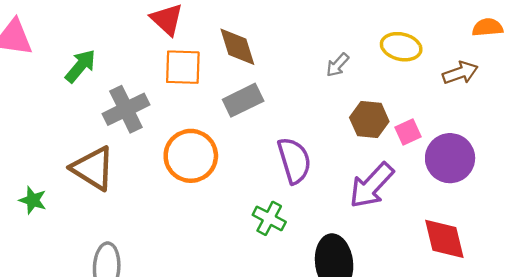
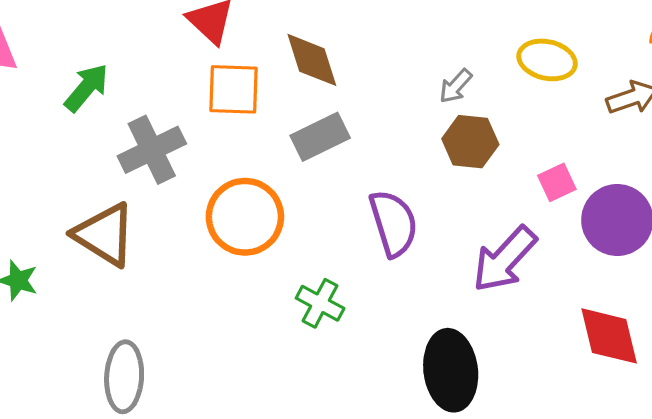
brown hexagon: (369, 119) -> (470, 142), moved
green cross: (269, 218) -> (320, 303), moved

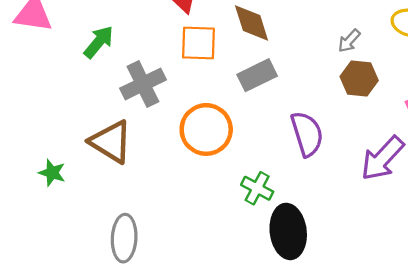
black ellipse: (451, 370) -> (288, 231), moved

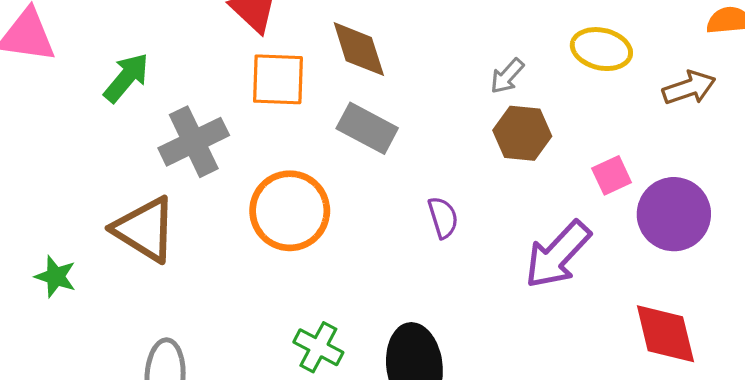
gray rectangle: (257, 75) -> (367, 128), turned 54
purple semicircle: (307, 134) -> (443, 218), size x0.6
green cross: (257, 188) -> (318, 347), moved

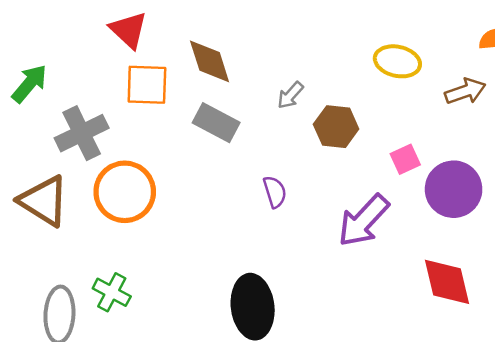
gray arrow: (507, 76) -> (290, 95), moved
orange circle: (290, 211) -> (125, 192), moved
green cross: (318, 347) -> (112, 292), moved

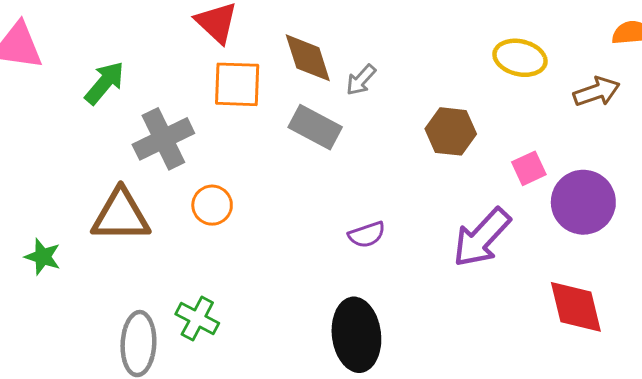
gray arrow: (290, 95) -> (361, 80), moved
orange circle: (125, 192) -> (212, 205), size x0.6
purple semicircle: (275, 192) -> (367, 235), moved, turned 88
brown triangle: (44, 201) -> (121, 215), turned -32

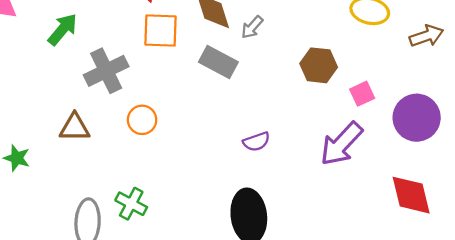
pink square: (529, 168) -> (362, 94), moved
brown triangle: (121, 215) -> (75, 127), size x0.7

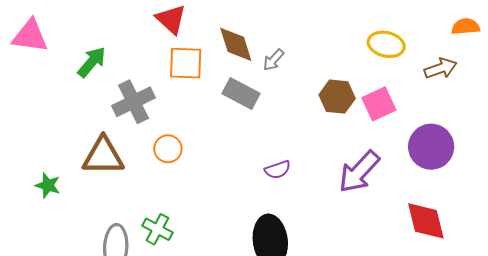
pink square: (362, 94) -> (379, 104), moved, size x1.4
brown triangle: (75, 127) -> (103, 156), size x1.4

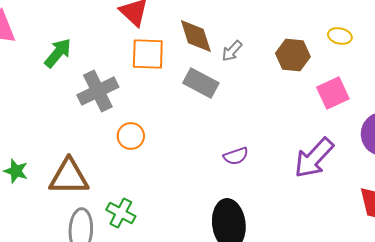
yellow ellipse: (386, 44) -> (340, 36), size x0.7
brown hexagon: (337, 97) -> (293, 55), moved
brown triangle: (103, 156) -> (69, 177), moved

